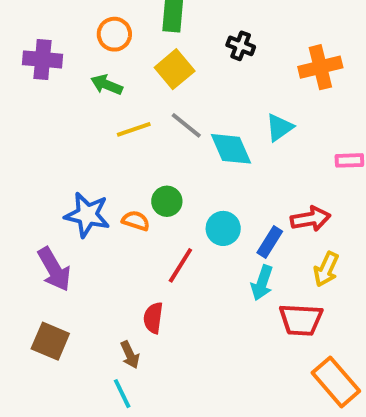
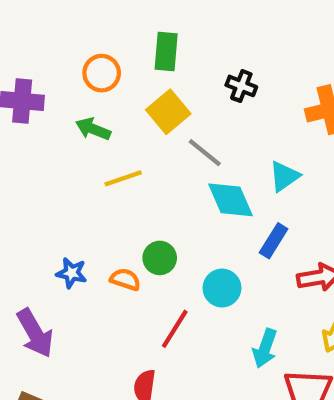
gray line: (186, 125) -> (205, 153), moved
blue star: (87, 215) -> (72, 273), size x0.6
blue rectangle: (270, 242) -> (274, 241), moved

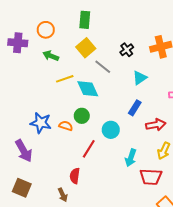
orange circle: (102, 73) -> (46, 30), moved
black cross: (241, 86) -> (127, 50), moved, turned 32
cyan diamond: (231, 200) -> (88, 89), moved
blue star: (72, 273) -> (41, 123), size x1.5

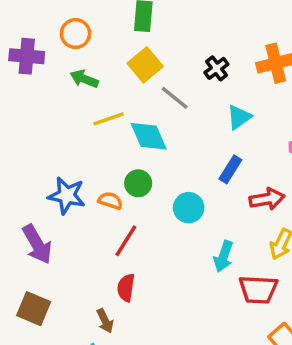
red line: (89, 149) -> (126, 241), moved

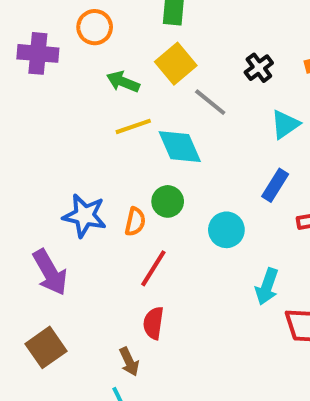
green arrow: (84, 79) -> (123, 82), moved
orange semicircle: (110, 201) -> (135, 222), turned 85
brown square: (34, 309) -> (46, 347), turned 32

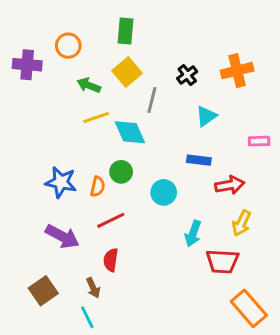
gray line: (210, 102) -> (152, 100), turned 65
blue rectangle: (275, 185) -> (199, 160), turned 65
red line: (153, 268) -> (111, 220), turned 32
purple arrow: (50, 272) -> (62, 236), moved, turned -32
brown square: (46, 347) -> (43, 291), moved

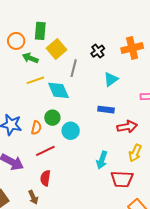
green rectangle: (125, 31) -> (40, 31), moved
orange circle: (68, 46) -> (16, 41), moved
cyan circle: (164, 192) -> (71, 131), moved

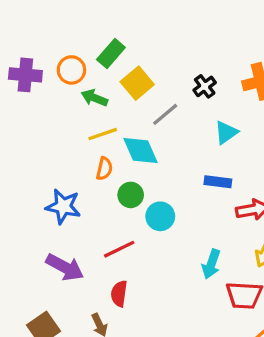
green rectangle: (40, 31) -> (111, 54), turned 36
gray line: (74, 68) -> (165, 114), turned 36
orange semicircle: (36, 128) -> (104, 169), moved

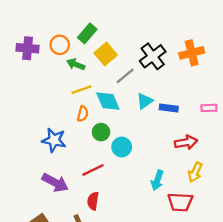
black cross: (205, 86) -> (153, 56), size x1.6
cyan triangle: (226, 132) -> (145, 101), moved
blue rectangle: (218, 182) -> (169, 108), moved

